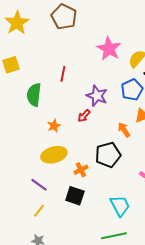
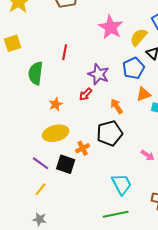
orange arrow: (124, 130) -> (117, 106), moved
black square: (75, 196) -> (66, 164), moved

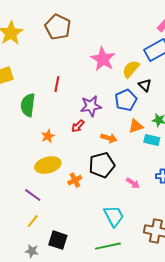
purple star: (99, 74) -> (91, 106), turned -30
orange arrow: (117, 106) -> (109, 138), turned 140
pink arrow: (148, 155) -> (133, 183), moved
black square: (66, 164) -> (58, 240), moved

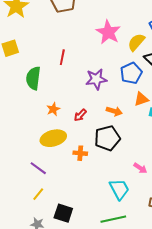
red arrow: (78, 126) -> (80, 115), moved
orange cross: (75, 180) -> (80, 153), turned 32
pink arrow: (133, 183) -> (140, 168), moved

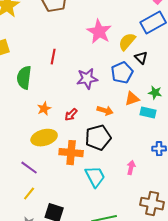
orange cross: (80, 153) -> (71, 153), size x1.6
pink arrow: (140, 168) -> (131, 168), turned -112
cyan trapezoid: (119, 189) -> (95, 177), moved

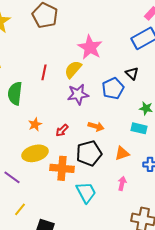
yellow semicircle: (127, 42) -> (73, 69), moved
orange triangle: (132, 99) -> (122, 153), moved
purple line: (29, 168) -> (12, 177), moved

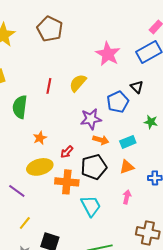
pink star: (90, 47) -> (108, 54), moved
purple star: (78, 94) -> (91, 119), moved
cyan rectangle: (139, 128) -> (128, 142), moved, turned -35
red arrow: (62, 130) -> (67, 152), moved

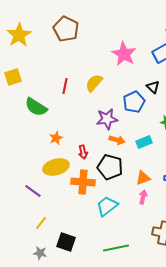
green semicircle: (20, 107) -> (36, 107), turned -65
red arrow: (67, 152) -> (83, 152), turned -56
black pentagon: (94, 167) -> (110, 167), turned 30
orange triangle: (127, 167) -> (143, 178), moved
cyan trapezoid: (91, 206) -> (107, 206), turned -100

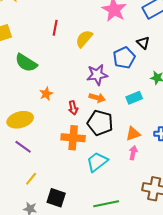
red line: (65, 86) -> (55, 28), moved
orange arrow: (117, 140) -> (97, 98), moved
yellow ellipse: (56, 167) -> (20, 120), moved

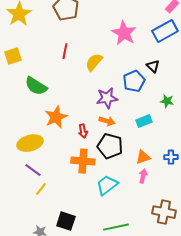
orange star: (46, 94) -> (56, 117), size x1.6
yellow line: (31, 179) -> (41, 189), moved

